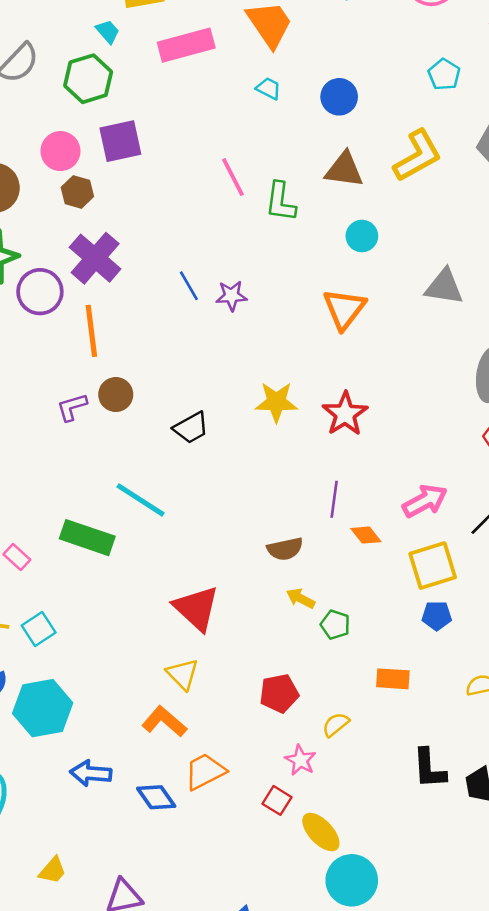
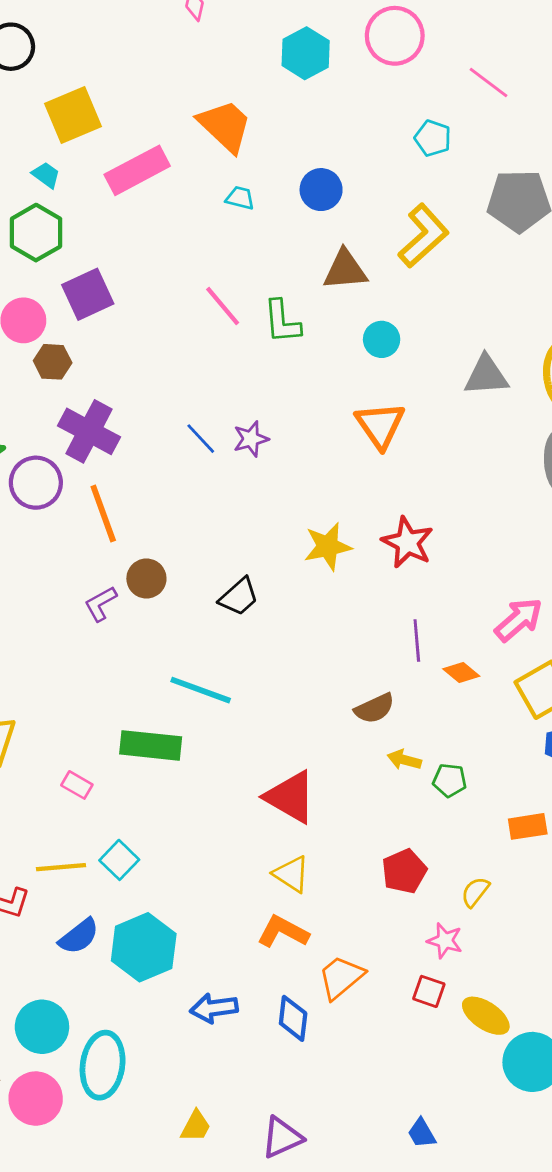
blue diamond: (156, 797) -> (293, 1018), turned 54

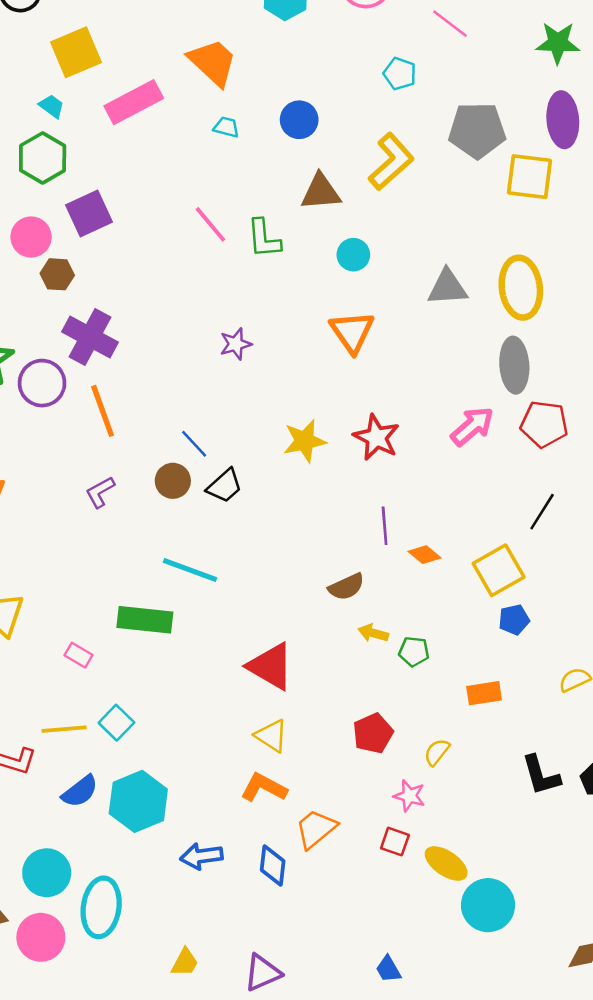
blue line: (201, 439) -> (194, 444), moved
brown circle: (146, 579) -> (173, 481), moved
pink arrow: (519, 620) -> (472, 426), moved

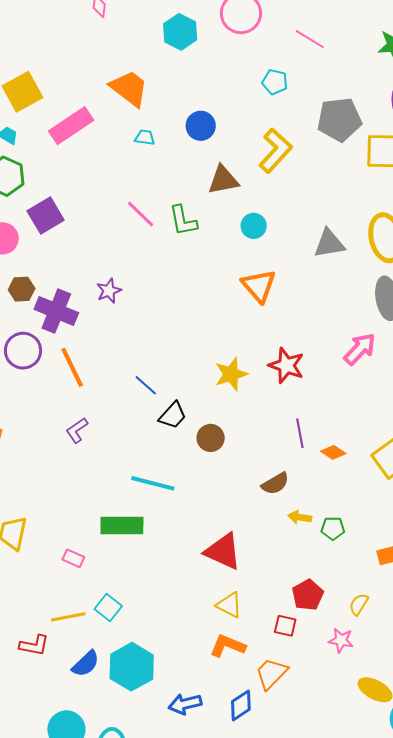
brown hexagon: (57, 274) -> (22, 289), moved
purple star: (236, 344) -> (109, 291), moved
brown circle: (173, 481) -> (211, 438), moved
red square: (395, 842) -> (285, 626), moved
blue diamond: (273, 866) -> (241, 705), turned 56

